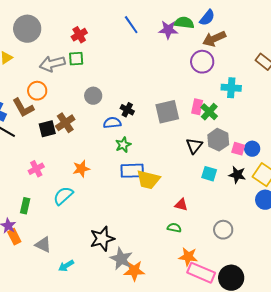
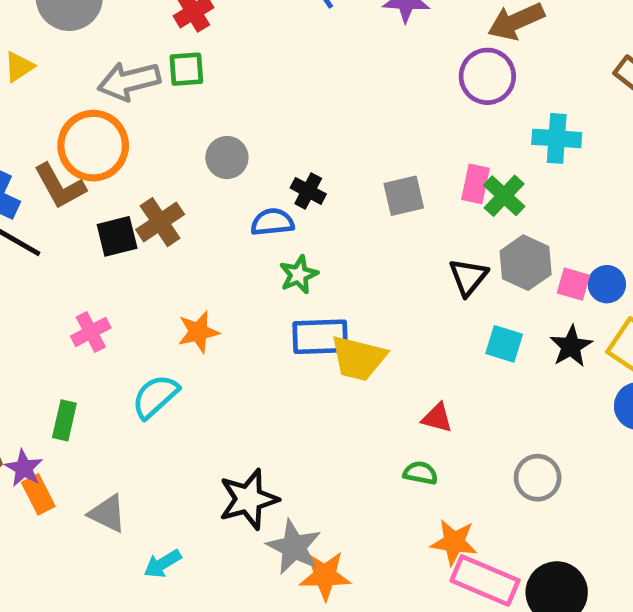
orange circle: (37, 91) -> (93, 146), size x1.5
gray square: (167, 112) -> (404, 196), size x0.7
black star: (237, 175) -> (571, 346), turned 30

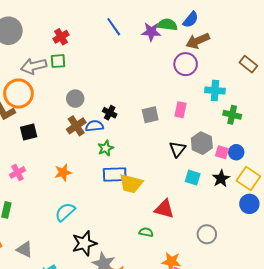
green cross: (504, 196) -> (232, 115), moved, turned -30
brown cross: (160, 222) -> (76, 126), moved
cyan semicircle: (155, 396) -> (65, 212), moved
red triangle: (437, 418) -> (164, 209), size x1.5
green semicircle: (420, 473) -> (146, 232), moved

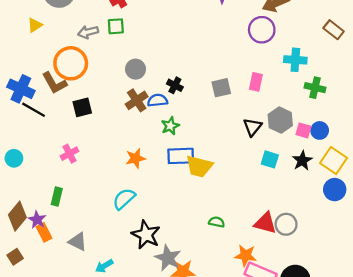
gray arrow: (34, 66) -> (88, 32), size x0.7
orange star: (63, 172) -> (136, 158), moved
red triangle: (164, 209) -> (265, 223), moved
black star: (84, 243) -> (146, 235), turned -30

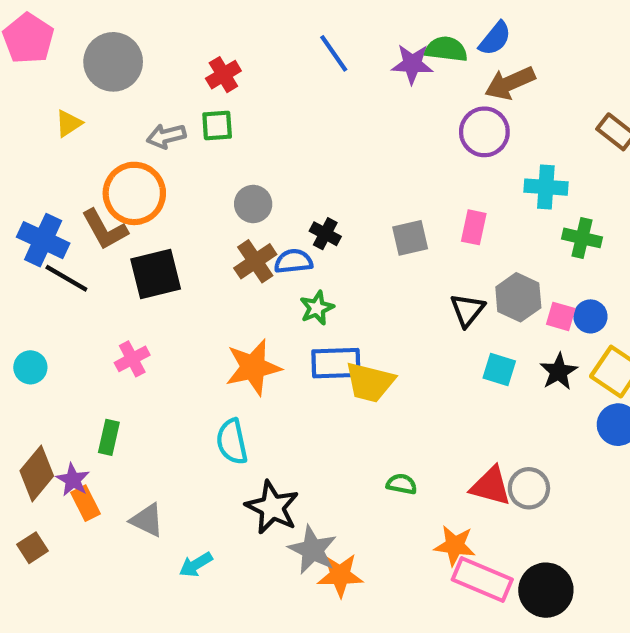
black square: (82, 107) -> (156, 274), size x1.4
orange star: (136, 158) -> (253, 367), size x1.5
cyan semicircle: (124, 199) -> (232, 442), turned -60

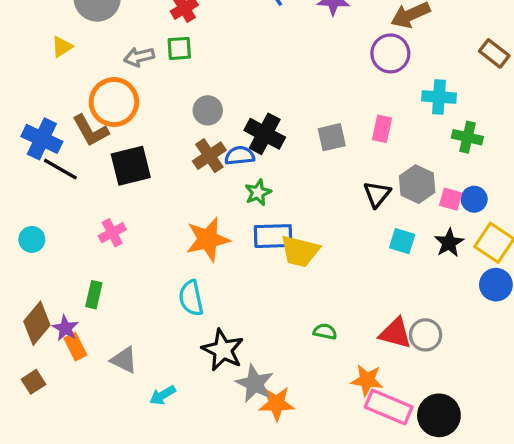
black cross: (325, 234) -> (265, 134), size x1.6

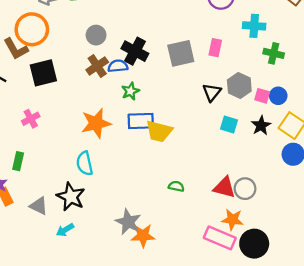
gray square: (332, 137) -> (181, 53), size x1.4
black star: (223, 350) -> (71, 197), moved
orange star: (367, 380) -> (232, 220), moved

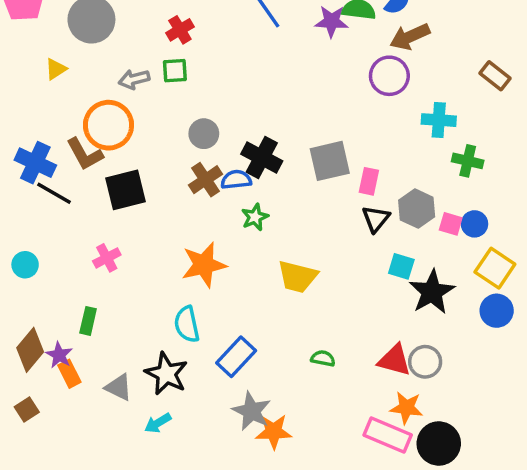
pink rectangle: (215, 48) -> (369, 181), moved
blue rectangle: (141, 121) -> (236, 357), moved, turned -45
black star: (261, 126) -> (432, 292), moved, size x1.5

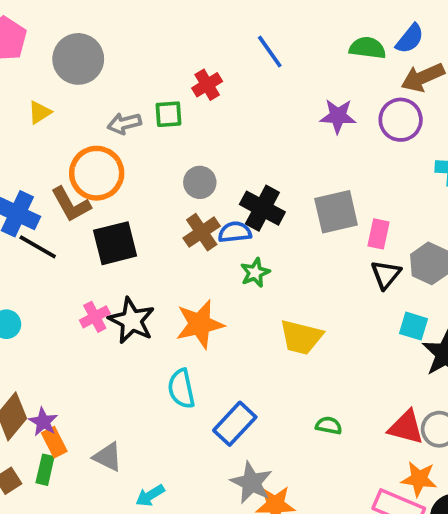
purple star: (331, 21) -> (338, 116), moved
red cross: (180, 30) -> (207, 85), moved
green rectangle: (88, 321) -> (45, 470), moved
black star: (166, 374) -> (132, 321), moved

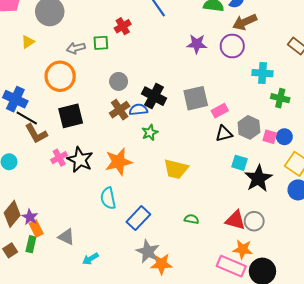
brown L-shape: (71, 204) -> (36, 134), moved
pink rectangle: (378, 234) -> (220, 111), turned 49
black triangle: (386, 274) -> (224, 134), turned 36

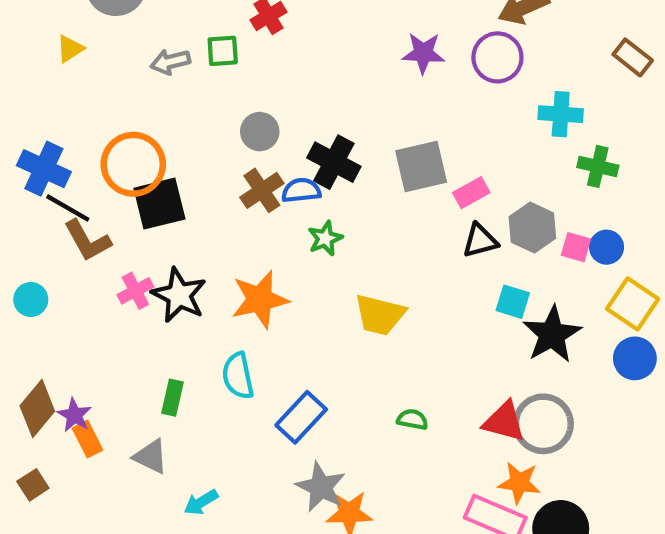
orange circle: (60, 76) -> (133, 164), moved
gray circle: (254, 221) -> (543, 424), size x1.4
green rectangle: (31, 244) -> (173, 398), moved

